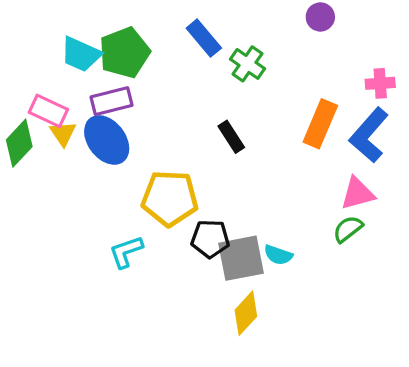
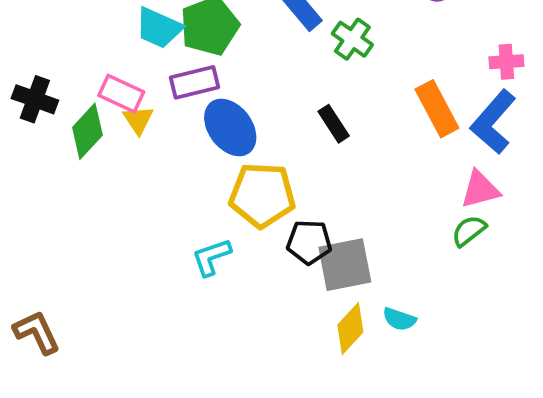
orange rectangle: (320, 124) -> (437, 109), turned -51
blue ellipse: (107, 140) -> (230, 127), moved
cyan semicircle: (278, 255) -> (399, 319), moved

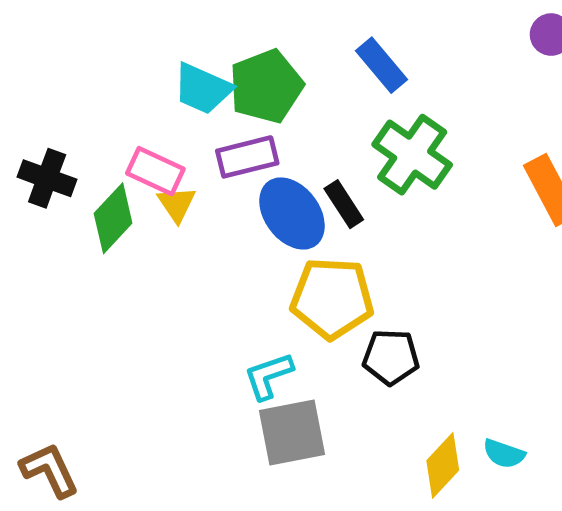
green cross: (352, 39) -> (412, 155), moved, size x1.5
black rectangle: (334, 124) -> (344, 204), moved
gray square: (345, 265) -> (292, 432), moved

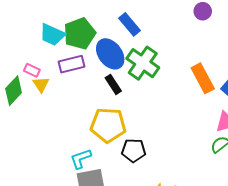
pink rectangle: (155, 171) -> (32, 70), size x0.7
blue ellipse: (292, 213) -> (110, 54), moved

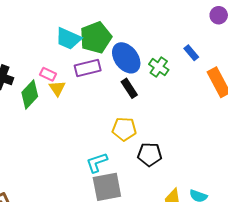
blue rectangle: (129, 24) -> (191, 53), moved, size x0.7
green cross: (143, 63) -> (159, 67), size x0.6
yellow pentagon: (108, 125) -> (124, 129), size x0.7

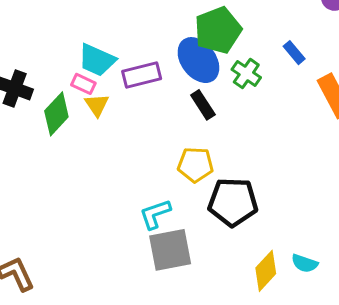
green pentagon: (96, 38) -> (218, 30), moved
cyan trapezoid: (68, 39) -> (97, 60), moved
black pentagon: (150, 154) -> (233, 202), size x1.4

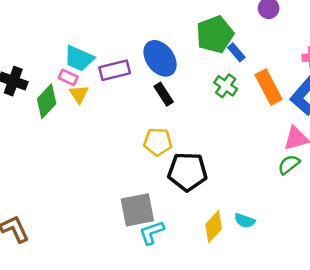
green pentagon: (218, 30) -> (215, 35), moved
green cross: (246, 73) -> (226, 86), moved
cyan L-shape: (155, 214) -> (152, 233), moved

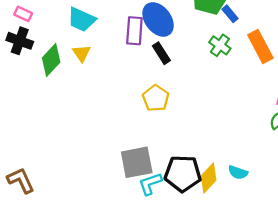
purple rectangle: (115, 70) -> (134, 31), moved, turned -72
pink rectangle: (68, 77) -> (23, 14), moved
yellow pentagon: (158, 142) -> (156, 98), turned 30
black pentagon: (187, 172) -> (183, 174), moved

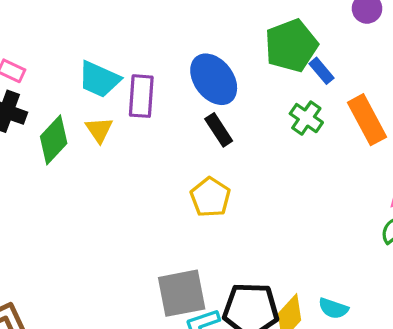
purple rectangle: (134, 31) -> (141, 96), moved

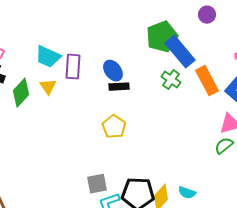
blue rectangle: (322, 71) -> (180, 52), size x2.0
blue ellipse: (214, 79) -> (113, 71), moved, size x0.7
black rectangle: (219, 130) -> (119, 87), turned -60
gray square: (182, 293) -> (97, 184), size x0.7

